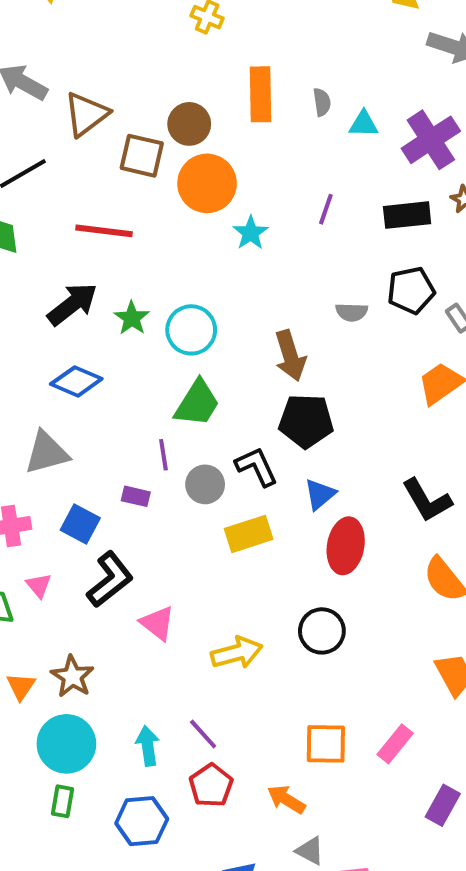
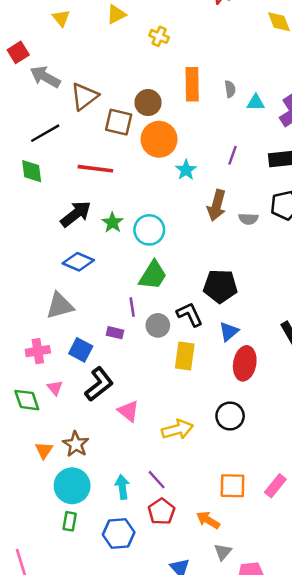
brown arrow: (290, 356) -> (217, 205), moved, turned 32
yellow rectangle: (249, 534) -> (185, 356), turned -64
gray triangle: (310, 851) -> (223, 552), turned 42

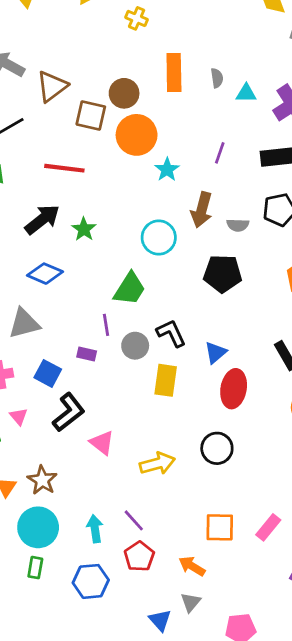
cyan circle: (149, 230) -> (159, 238), moved
black pentagon: (220, 286) -> (223, 274), moved
gray triangle: (223, 552) -> (191, 602), moved

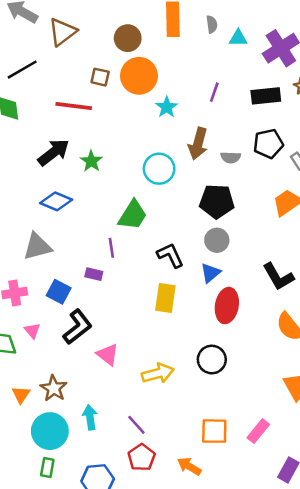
brown square: (91, 115) -> (100, 77), moved, size x0.7
gray circle: (135, 346) -> (217, 240), moved
cyan arrow: (95, 529) -> (90, 417), moved

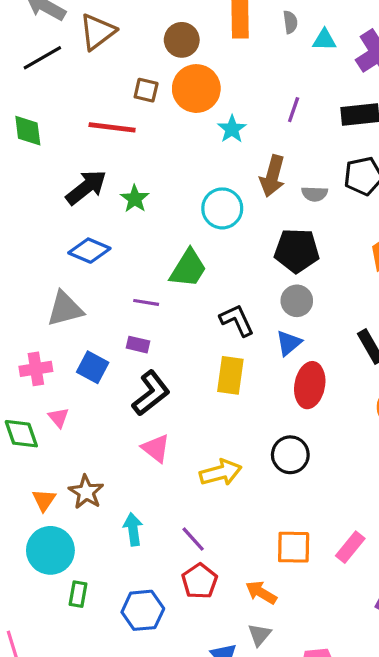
black line: (22, 70) -> (42, 58), moved
purple line: (111, 248) -> (146, 302), moved, turned -72
black L-shape: (77, 327) -> (151, 393), moved
cyan circle: (50, 431) -> (50, 550), moved

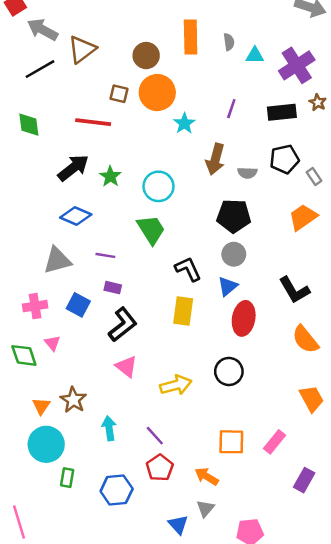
cyan circle: (222, 208) -> (158, 186), moved
green trapezoid: (188, 268) -> (151, 230), turned -64
purple line: (146, 302) -> (105, 255), moved

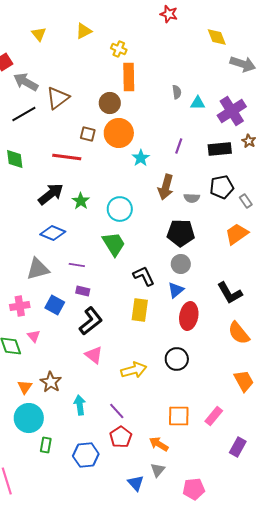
orange rectangle: (191, 37) -> (129, 77), moved

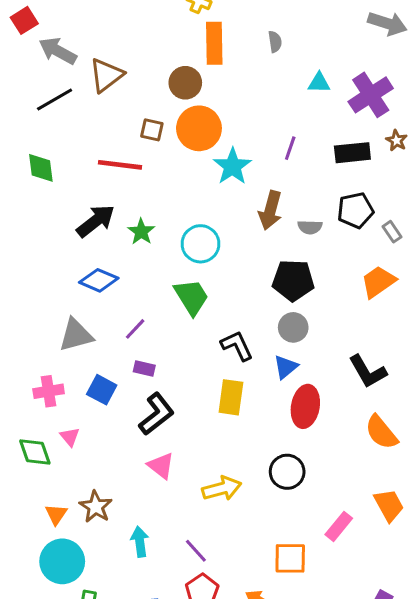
gray semicircle: (177, 92) -> (275, 42), moved
cyan star: (141, 158) -> (232, 166), size x1.4
purple line: (77, 265) -> (135, 329), turned -56
pink rectangle: (214, 416) -> (339, 526), moved

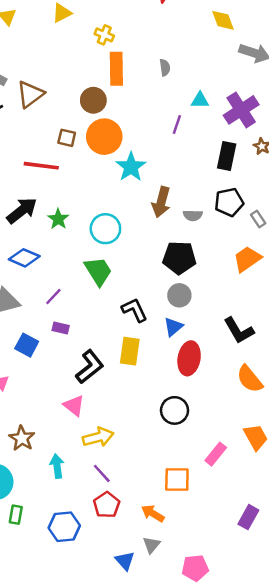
purple line: (290, 148) -> (177, 124), moved
black rectangle: (352, 153) -> (227, 156), turned -72
black L-shape: (156, 414) -> (90, 367), moved
yellow arrow: (222, 488) -> (98, 437), moved

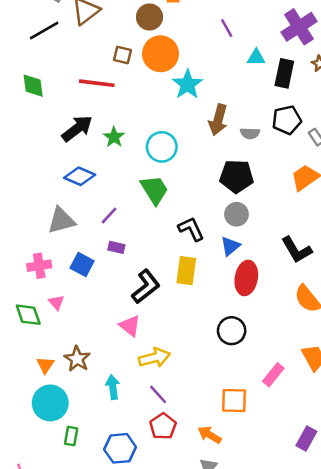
cyan triangle: (200, 100) -> (256, 57), moved
purple line: (177, 124) -> (227, 28), moved, turned -48

